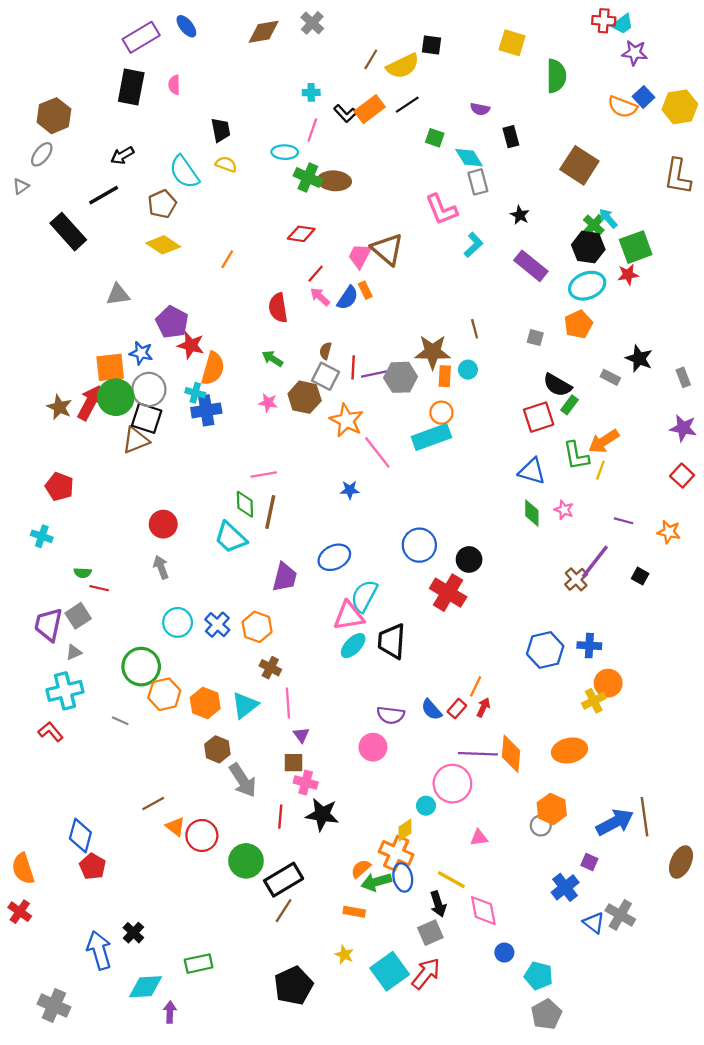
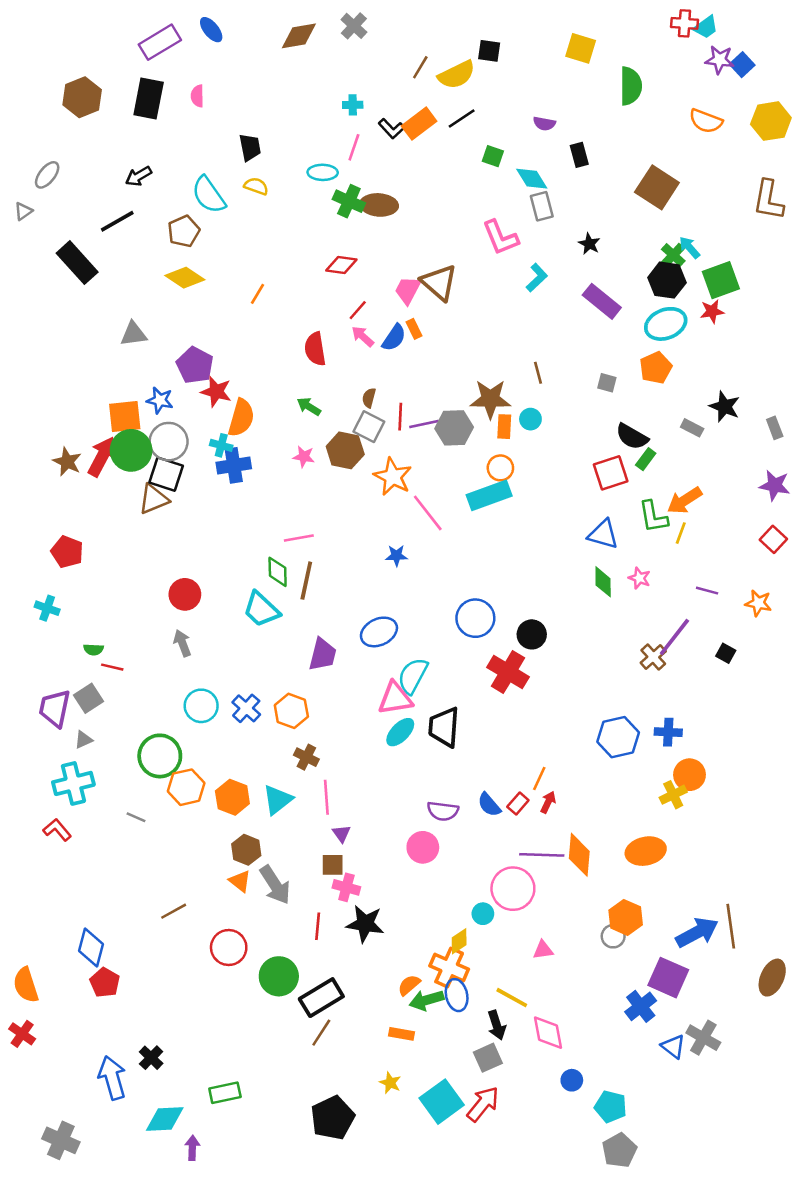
blue square: (643, 97) -> (742, 65), moved
brown hexagon: (54, 116) -> (82, 97), moved
orange triangle: (175, 827) -> (240, 881), moved
purple square: (589, 862) -> (668, 978), size x2.0

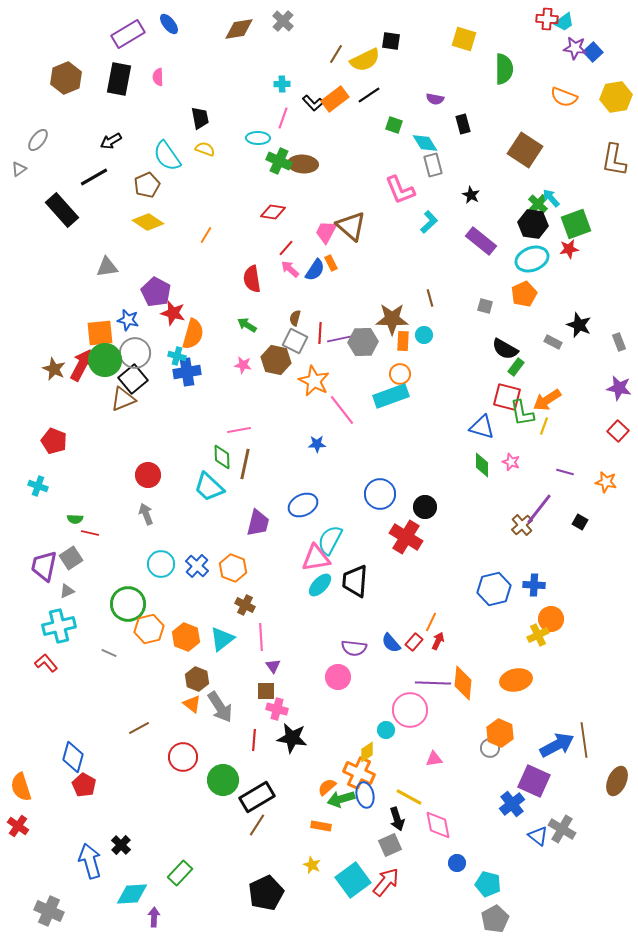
red square: (611, 473) -> (507, 397), moved, turned 32
black square: (166, 474) -> (133, 379), turned 32
green rectangle: (225, 1093) -> (180, 873), turned -35

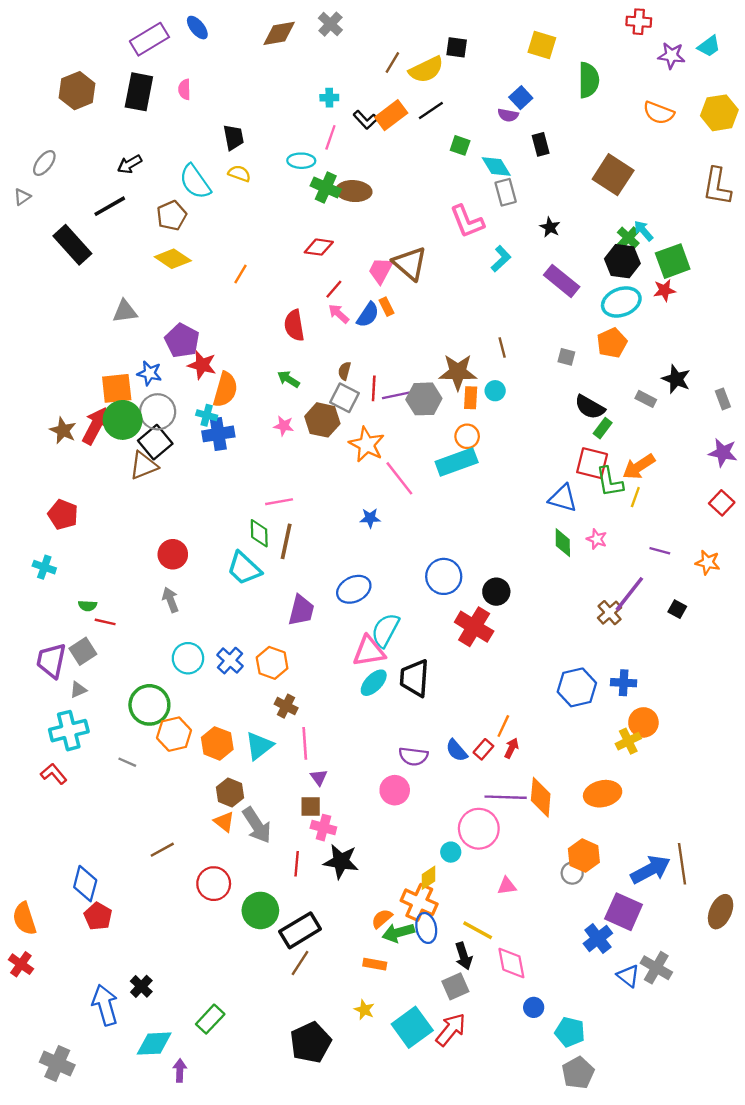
cyan trapezoid: (564, 22) -> (709, 46), moved
blue square: (593, 52) -> (521, 98), moved

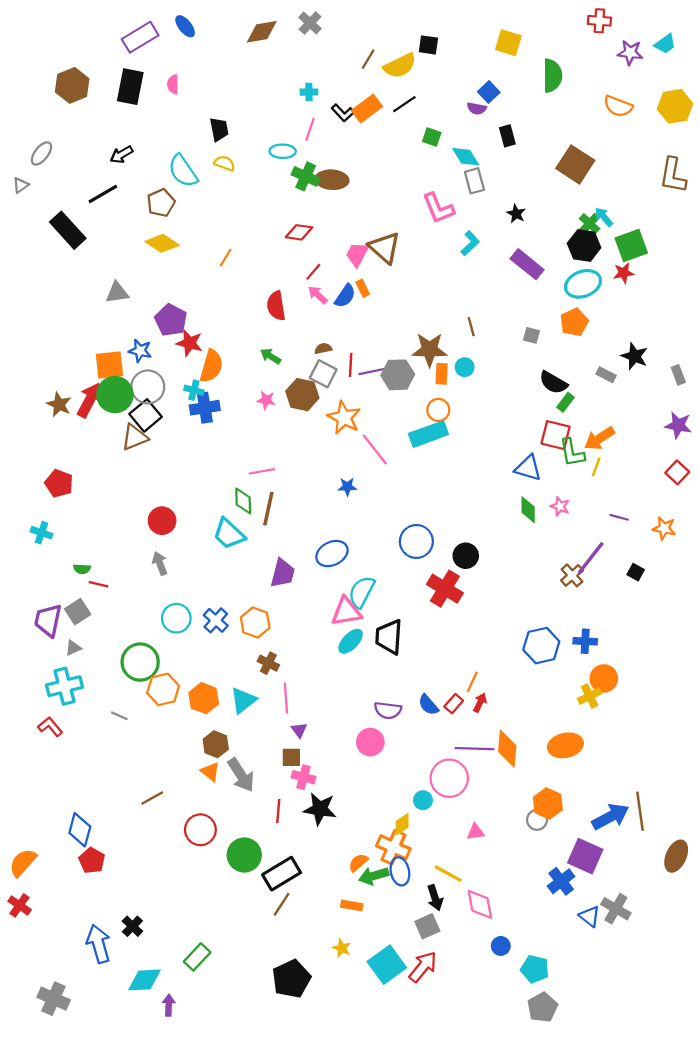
brown semicircle: (344, 371) -> (323, 349), turned 63
orange semicircle: (24, 919) -> (23, 863), turned 60

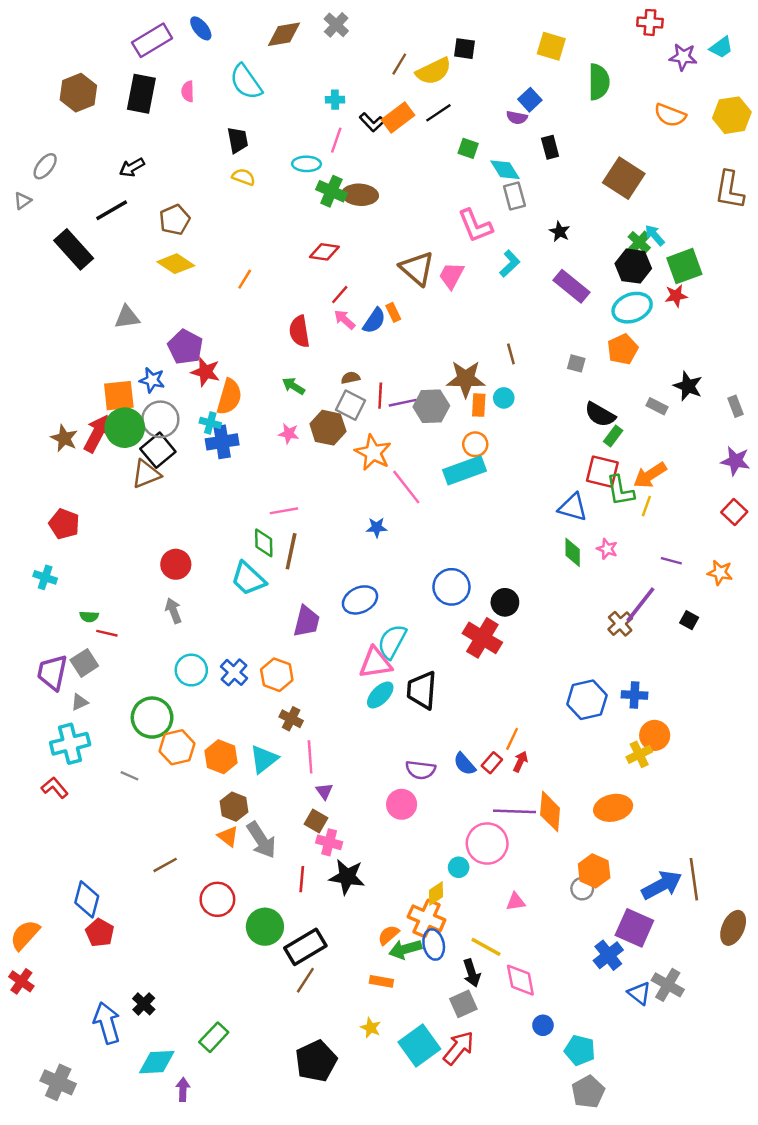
cyan semicircle: (183, 171) -> (246, 82), moved
pink trapezoid: (357, 254) -> (451, 276), moved
brown square: (291, 757) -> (316, 821), turned 30

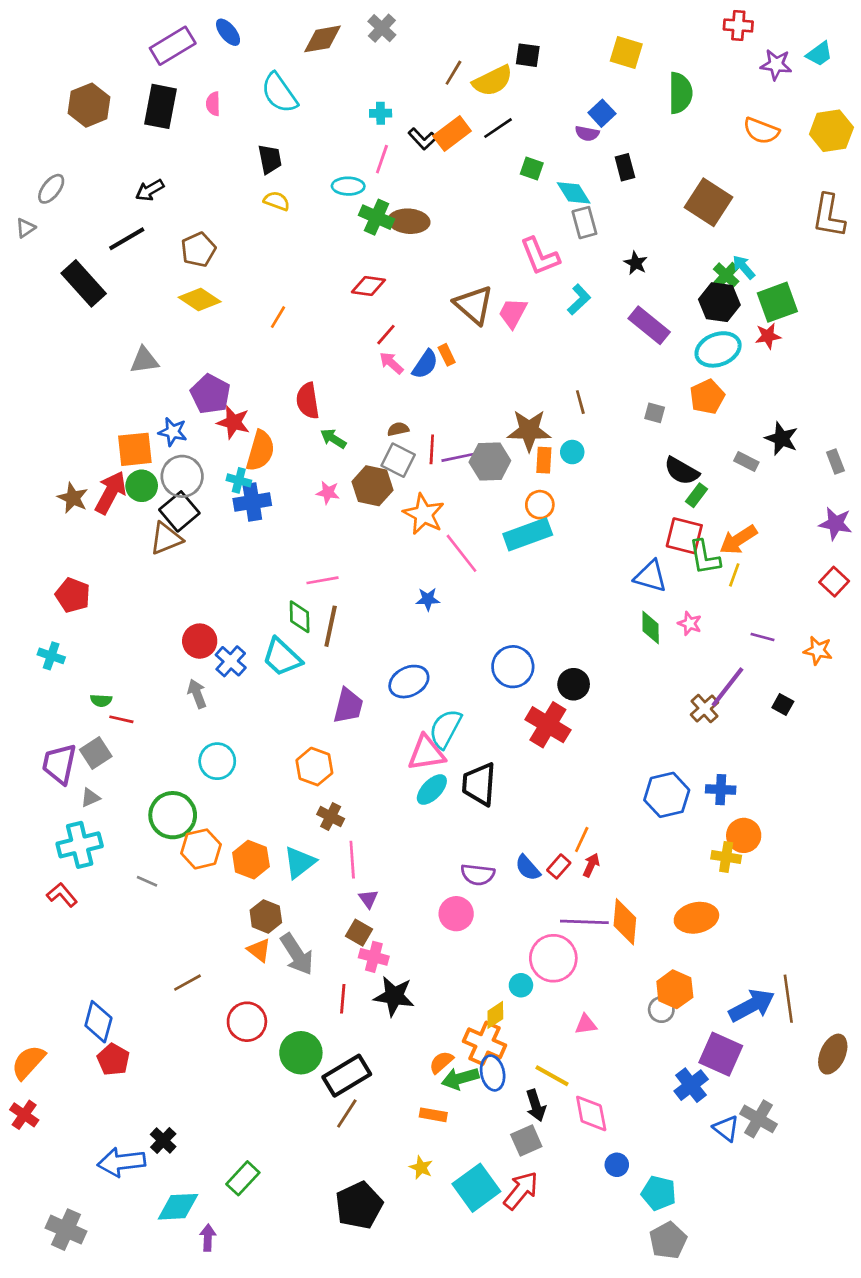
red semicircle: (299, 331) -> (308, 401), moved
green circle: (125, 428) -> (142, 486), size x0.7
blue cross: (234, 672) -> (231, 661), moved
yellow cross: (639, 754) -> (726, 857), turned 35
blue arrow: (107, 1023) -> (121, 1162), turned -81

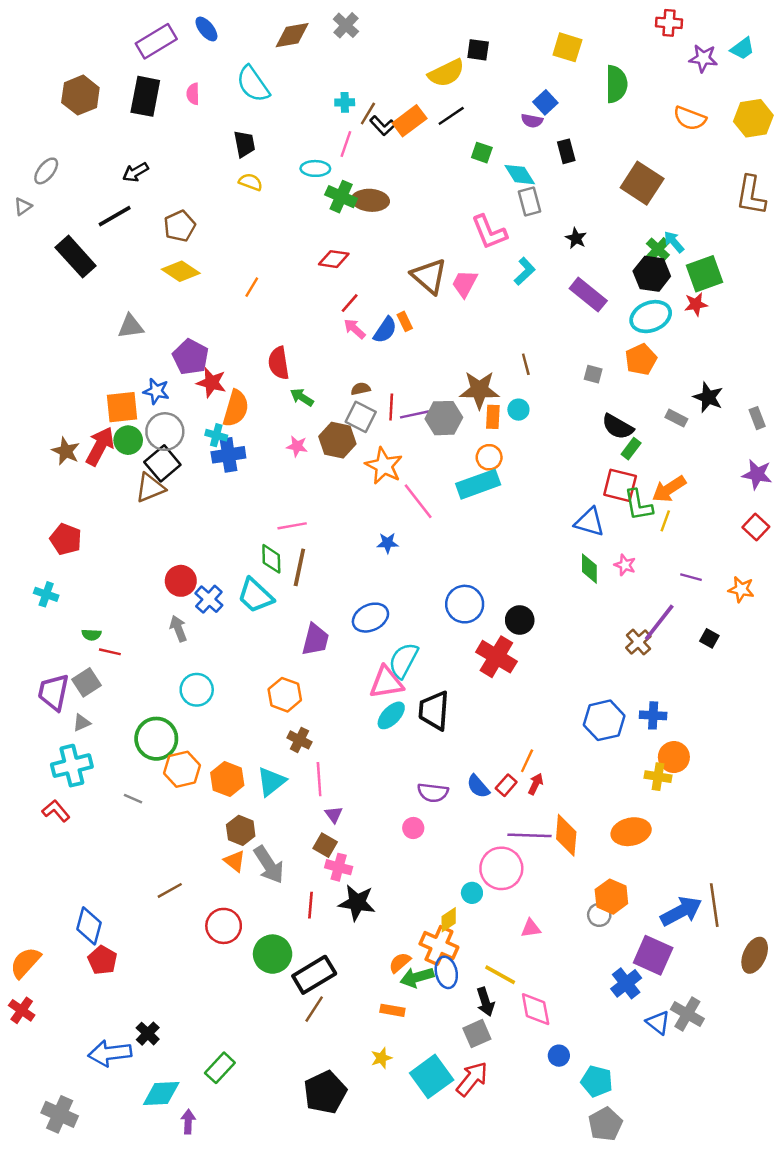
brown line: (453, 73) -> (368, 113), moved
pink circle: (456, 914) -> (413, 828), size x0.7
yellow star: (421, 1167) -> (381, 1058), turned 30

